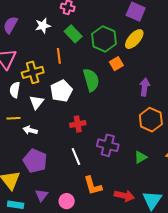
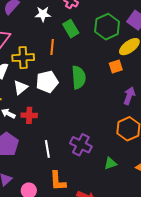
green hexagon: (104, 39) -> (107, 27), moved
orange square: (116, 64) -> (116, 66), moved
red cross: (78, 124) -> (29, 115), moved

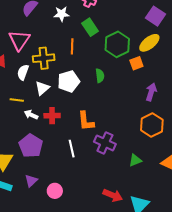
green hexagon: (107, 27) -> (117, 44), moved
green semicircle: (79, 77) -> (100, 76), size x0.6
orange L-shape: (58, 181) -> (86, 121), moved

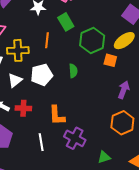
orange square: (136, 63) -> (110, 60), turned 32

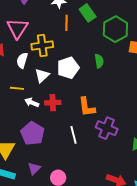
orange line: (47, 40) -> (66, 23), moved

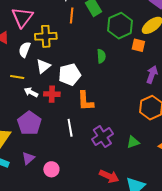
white pentagon: (68, 68) -> (70, 74), moved
purple cross: (107, 128) -> (102, 137), moved, turned 30

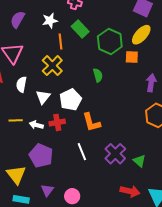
yellow cross: (46, 36) -> (52, 66), moved, turned -30
yellow line: (17, 77) -> (16, 120), moved
green triangle: (133, 142) -> (139, 161), moved, turned -48

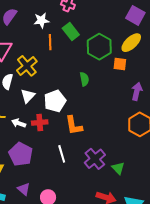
yellow cross: (52, 66) -> (27, 66), moved
purple triangle: (47, 190) -> (24, 189), turned -32

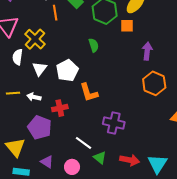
red cross: (40, 123) -> (60, 108), moved
white line: (62, 154) -> (83, 143), moved, turned -30
purple cross: (95, 159) -> (114, 123), turned -30
green triangle: (118, 168) -> (100, 158), moved

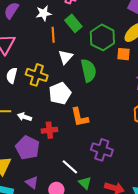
yellow cross: (35, 39) -> (37, 75), moved, turned -30
green semicircle: (94, 45) -> (89, 70), size x1.6
white triangle: (40, 69) -> (66, 57), moved

